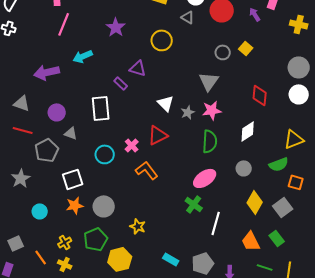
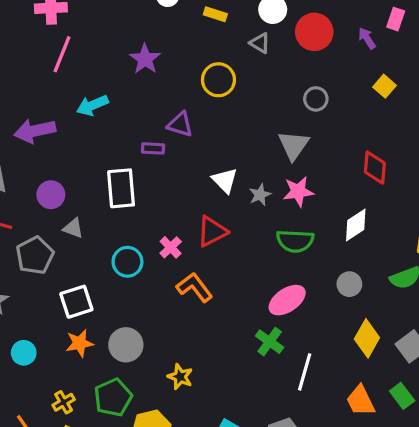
yellow square: (246, 48) -> (384, 86), moved
purple rectangle: (121, 83) -> (153, 148), turned -40
green semicircle: (210, 141) -> (295, 241), turned 90

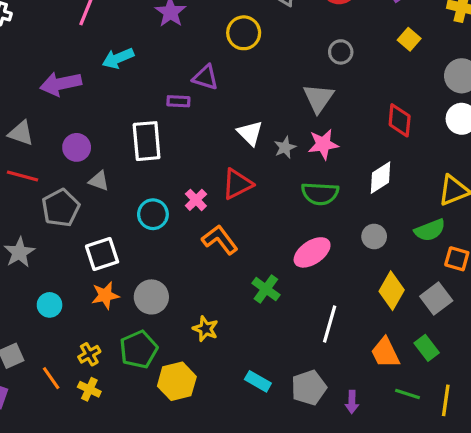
green cross: (270, 342) -> (266, 289), moved

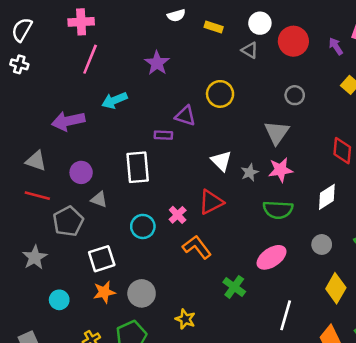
yellow circle: (244, 33) -> (220, 94), moved

